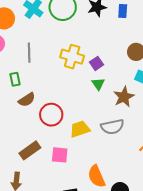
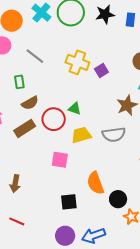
gray line: (29, 53) -> (35, 56), turned -54
green triangle: (98, 84) -> (75, 109), moved, turned -40
brown rectangle: (30, 150) -> (25, 128), moved

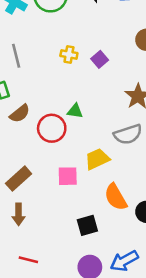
gray line: (35, 56) -> (16, 56), turned 48
yellow cross: (77, 62) -> (69, 55), size x0.6
brown rectangle: (25, 128) -> (19, 179), moved
yellow trapezoid: (81, 135) -> (97, 159), moved

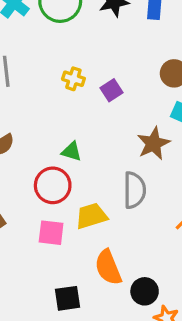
red circle: (52, 128) -> (53, 185), moved
gray semicircle: (128, 134) -> (134, 190), turned -80

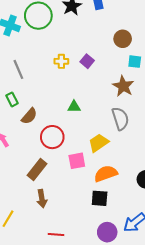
red circle: (53, 185) -> (52, 137), moved
orange semicircle: (108, 267) -> (106, 174), moved, turned 110
black square: (68, 298) -> (100, 198), turned 30

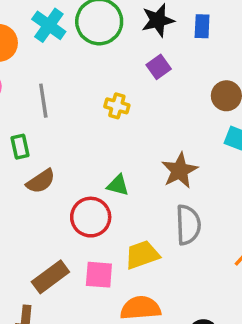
purple square: (87, 61) -> (159, 67), moved
brown star: (123, 86) -> (180, 171), moved
red circle: (52, 137) -> (91, 217), moved
brown rectangle: (37, 170) -> (50, 277), moved

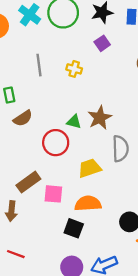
gray line: (43, 101) -> (39, 65), moved
brown star: (180, 171) -> (100, 118), moved
pink square: (99, 275) -> (53, 194), moved

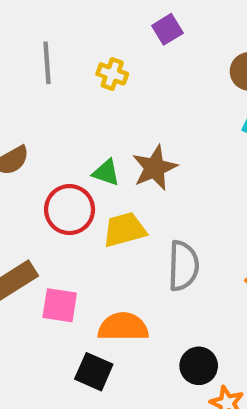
gray semicircle: (120, 149) -> (183, 266), moved
yellow trapezoid: (90, 168) -> (125, 230), moved

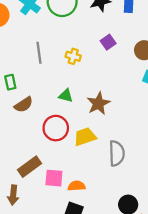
purple square: (167, 29) -> (108, 42), moved
green triangle: (106, 173) -> (66, 96), moved
orange semicircle: (123, 327) -> (77, 186), moved, size x0.7

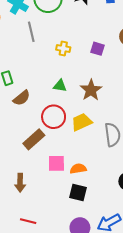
purple square: (108, 42) -> (97, 49), moved, turned -32
gray line: (39, 53) -> (31, 32), moved
brown rectangle: (29, 167) -> (34, 139), moved

